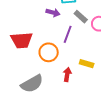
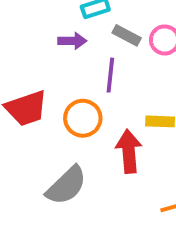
red arrow: (67, 75) -> (129, 151), size x1.5

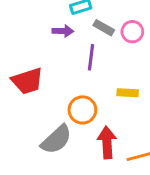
orange circle: (83, 118) -> (82, 110), moved
red arrow: (129, 151) -> (107, 142), moved

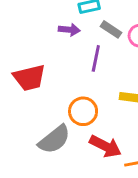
red arrow: (107, 142) -> (105, 146), turned 116

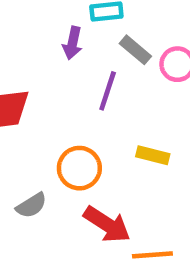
purple arrow: (69, 30) -> (72, 43), turned 90
gray semicircle: (54, 139) -> (31, 205), size x0.6

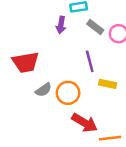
purple line: (108, 91) -> (90, 61), moved, turned -30
gray semicircle: (31, 205) -> (43, 90), moved

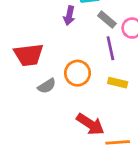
purple line: (90, 61) -> (110, 48), moved
orange circle: (68, 93) -> (78, 73), moved

